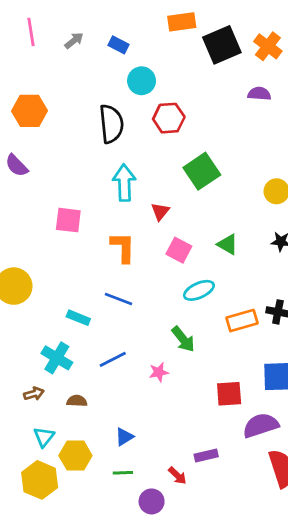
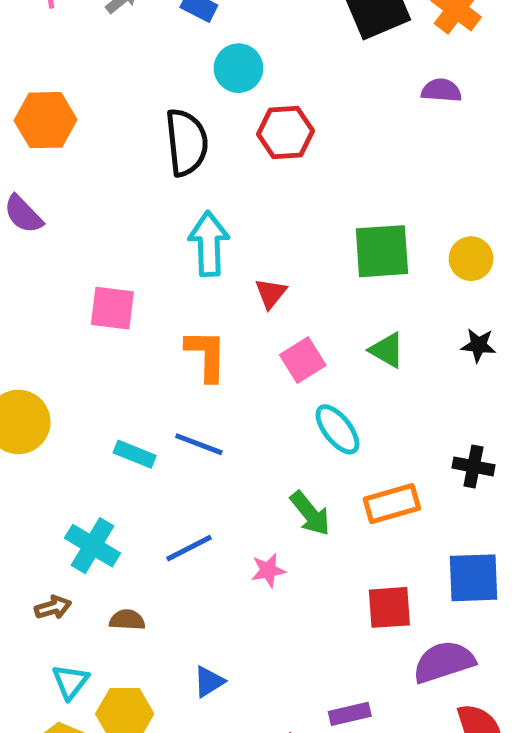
green square: (202, 171) -> (382, 251), moved, turned 30
pink square: (179, 250) -> (303, 360), turned 30
cyan ellipse: (199, 290) -> (337, 429), turned 76
cyan rectangle: (78, 318) -> (135, 454), moved
orange rectangle: (242, 321) -> (392, 504), moved

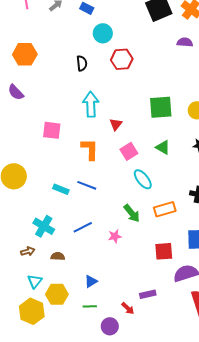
black semicircle: (187, 142) -> (82, 63), size x0.6

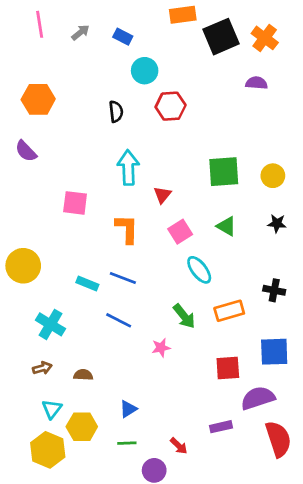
cyan cross: (44, 226) -> (50, 324), moved
blue line: (83, 227) -> (119, 320), moved, turned 54
purple rectangle: (148, 294) -> (221, 427), moved

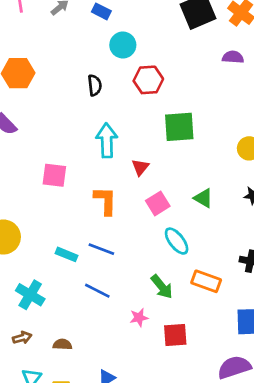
green square: (224, 172) -> (179, 127), moved
orange rectangle: (229, 311) -> (206, 281), turned 36
red square: (228, 368) -> (175, 335), moved

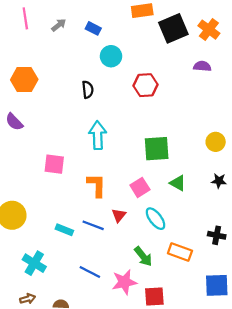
red hexagon: (148, 80) -> (145, 85), moved
green square: (179, 127) -> (157, 149), moved
red triangle: (140, 167) -> (119, 215), moved
blue line: (97, 291) -> (90, 272), moved
pink star: (139, 318) -> (124, 282), size x1.6

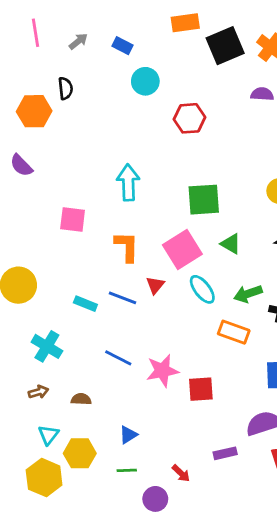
black semicircle: (88, 90) -> (65, 88), moved
pink square: (140, 187) -> (182, 249), size x1.5
green arrow: (143, 256) -> (248, 294), moved, turned 110

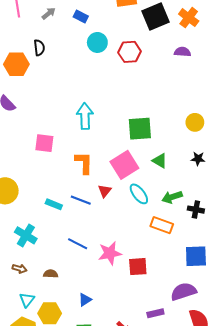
red hexagon: (189, 118) -> (130, 52), moved
brown arrow: (38, 392) -> (20, 269), turned 32

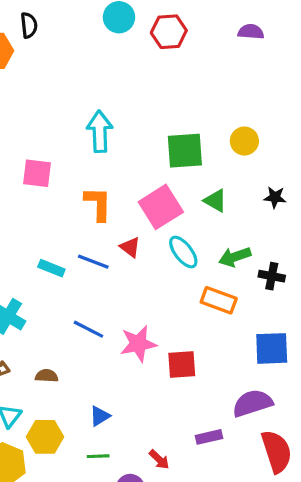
yellow circle: (195, 122) -> (244, 141), moved
red triangle: (105, 191) -> (130, 247), turned -32

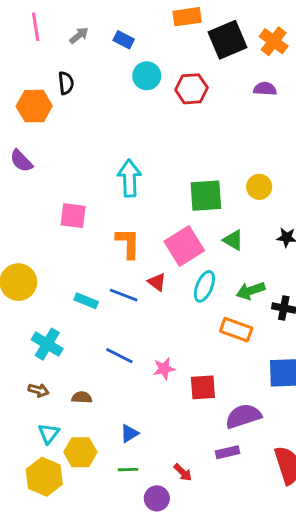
cyan ellipse: (183, 252) -> (204, 286), turned 60
pink star: (138, 344) -> (164, 369), size x0.7
purple semicircle: (252, 403) -> (243, 416), moved

